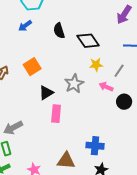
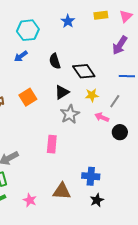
black triangle: (46, 93) -> (62, 92), moved

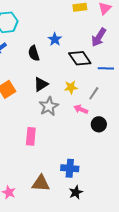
blue star: (68, 21) -> (55, 39), moved
black diamond: (84, 71) -> (80, 58), moved

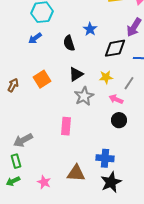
black diamond: (80, 58) -> (115, 48), turned -65
black circle: (99, 124) -> (119, 120), moved
black star: (76, 192) -> (111, 182), size x1.5

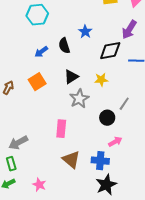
blue arrow: (35, 38) -> (41, 52), moved
gray line: (129, 83) -> (124, 104), moved
pink arrow: (116, 99) -> (115, 142), moved, turned 128
black circle: (119, 120) -> (107, 118), moved
brown triangle: (76, 173) -> (71, 160), moved, turned 36

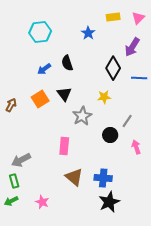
blue star: (85, 32) -> (88, 33), moved
black diamond: (110, 51) -> (113, 68), turned -50
black triangle: (71, 77) -> (64, 94), moved, turned -35
pink arrow: (115, 142) -> (136, 147), moved, turned -80

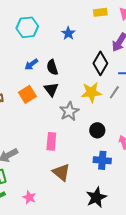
blue star: (88, 33) -> (68, 33), moved
black semicircle: (67, 63) -> (52, 67), moved
yellow star: (104, 97) -> (91, 92), size x1.5
gray line: (127, 121) -> (114, 92), moved
blue cross: (103, 178) -> (102, 160), moved

